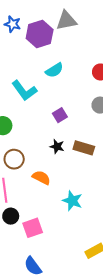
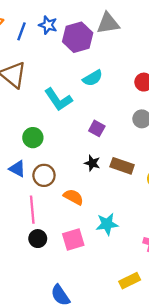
purple square: (60, 115) -> (97, 128), turned -32
cyan star: (72, 201) -> (107, 224), turned -30
pink square: (33, 228) -> (73, 240), moved

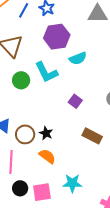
purple hexagon: (78, 37) -> (57, 37), moved
green circle: (33, 138) -> (21, 80), moved
black star: (92, 163) -> (46, 133), moved
black circle: (38, 239) -> (20, 188), moved

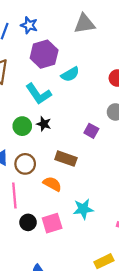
green circle: (21, 80) -> (22, 126), moved
purple square: (75, 101) -> (91, 131), moved
black star: (46, 133) -> (44, 124), moved
brown rectangle: (92, 136) -> (66, 159), moved

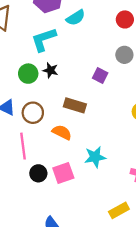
cyan L-shape: (38, 94) -> (44, 39), turned 108

